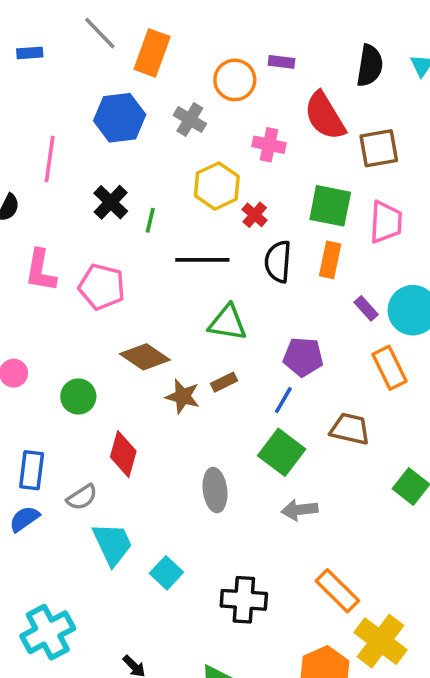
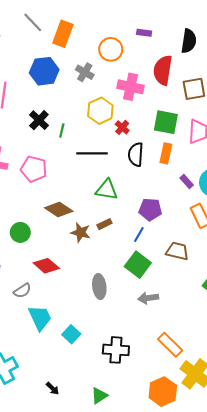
purple rectangle: (282, 62) -> (144, 33), moved
red semicircle: (325, 116) -> (163, 70), turned 40
pink cross: (269, 145) -> (131, 87), size x1.4
red diamond: (123, 454) -> (46, 266), turned -65

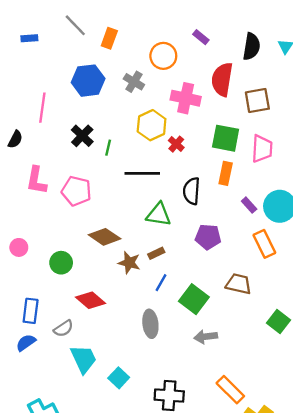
purple rectangle: (144, 33) -> (201, 37), turned 32
orange rectangle: (63, 34) -> (109, 38), size x0.7
black semicircle: (136, 154) -> (192, 191), moved
blue line: (139, 234) -> (161, 283), moved

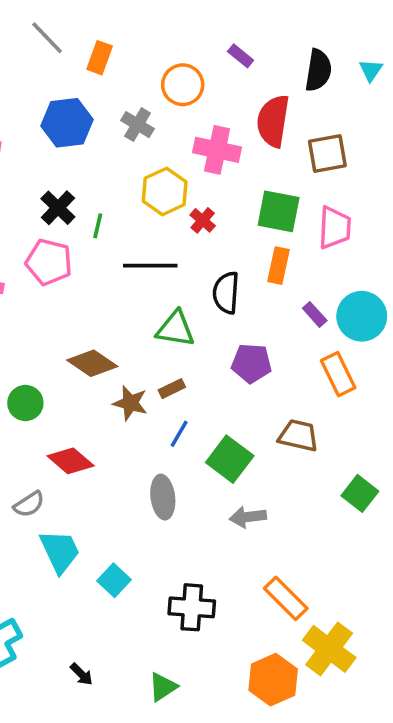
pink pentagon: (76, 191) -> (49, 262), moved

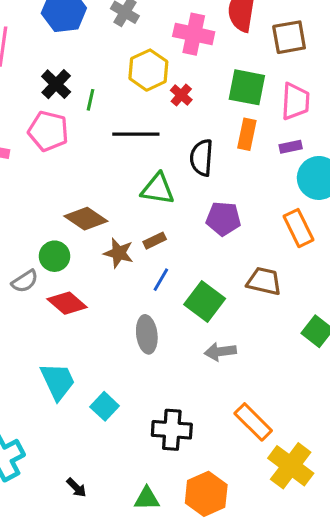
purple rectangle: (315, 314) -> (291, 147), moved, turned -60
green circle: (25, 403) -> (55, 256), moved
gray semicircle: (29, 504) -> (25, 281), moved
orange hexagon: (273, 680) -> (206, 494), moved
green triangle: (163, 687) -> (147, 499), turned 32

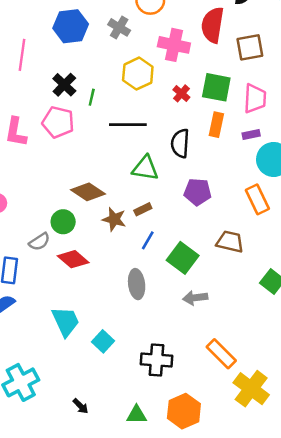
red cross: (181, 95) -> (181, 93), moved

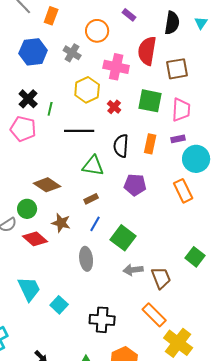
red cross: (181, 93) -> (114, 107), moved
orange rectangle: (216, 125) -> (150, 144), moved
brown star: (114, 219) -> (61, 223), moved
brown trapezoid: (230, 242) -> (161, 278), moved, turned 55

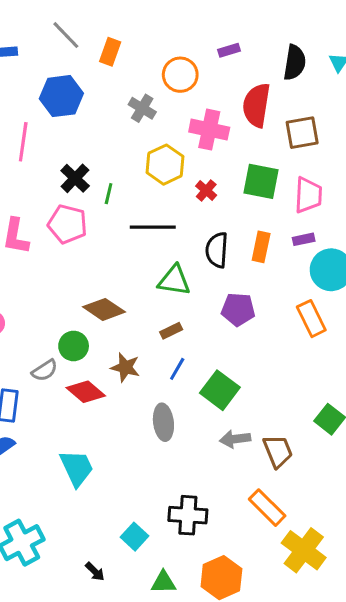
purple rectangle: (129, 15) -> (229, 50), turned -56
blue hexagon: (33, 52) -> (61, 96), moved
cyan square: (59, 305) -> (135, 537), moved

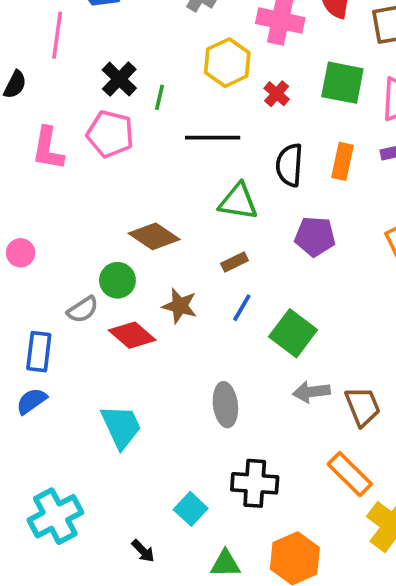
gray ellipse: (163, 422) -> (225, 405), moved

